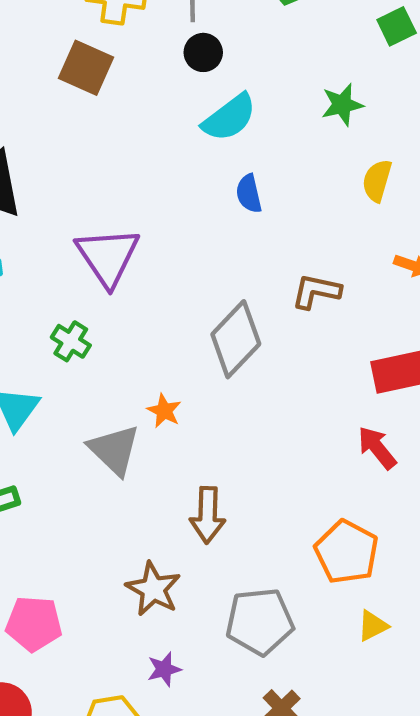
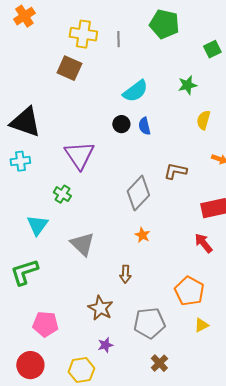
black circle: (203, 52) -> (121, 124), moved
orange star: (164, 411) -> (142, 235), moved
brown arrow: (208, 515) -> (125, 274), size x0.7

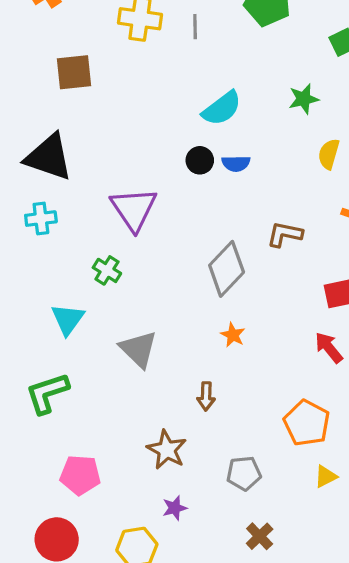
brown square: (69, 68) -> (74, 72), moved, turned -30
blue semicircle: (144, 126) -> (236, 163), turned -78
gray pentagon: (149, 323) -> (244, 473), size x0.7

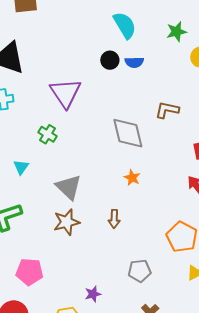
green star: (304, 99) -> (177, 32), moved
cyan semicircle: (222, 108) -> (125, 25), turned -84
gray diamond: (227, 269) -> (128, 133), turned -57
cyan triangle: (68, 319) -> (21, 167), size x0.7
brown star: (167, 450) -> (67, 222), moved, turned 30

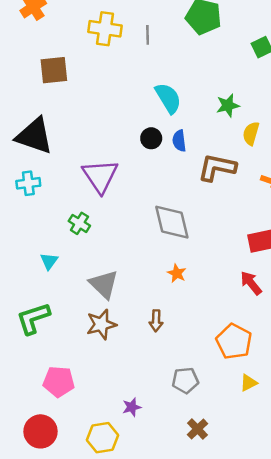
blue semicircle: (134, 62) -> (179, 141), turned 84
brown L-shape: (167, 110) -> (217, 167), moved, size x1.4

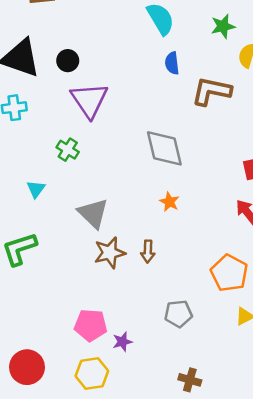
black circle: (151, 138) -> (68, 61), moved
brown star: (101, 324) -> (110, 253), moved
pink pentagon: (59, 382) -> (91, 325), moved
brown cross: (197, 429) -> (190, 380), moved, turned -30

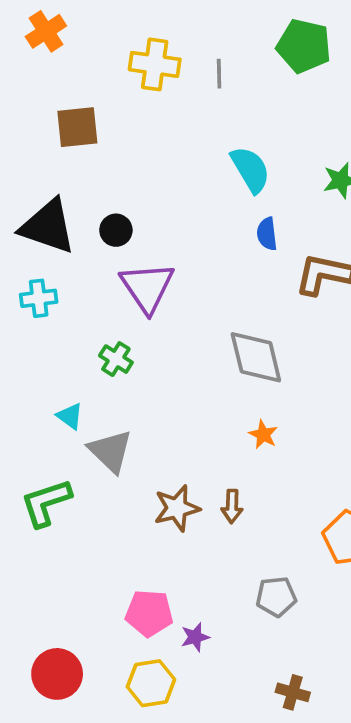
cyan triangle: (36, 189) -> (70, 416), turned -30
gray triangle: (93, 213) -> (110, 451), moved

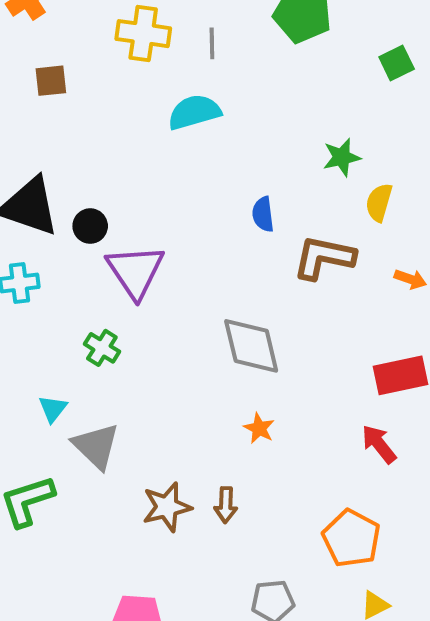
brown square: (77, 127) -> (51, 81), moved, size x0.7
cyan semicircle: (250, 169) -> (194, 112), moved, turned -75
black circle: (116, 230) -> (90, 226), moved
cyan triangle: (70, 416) -> (53, 409), turned 32

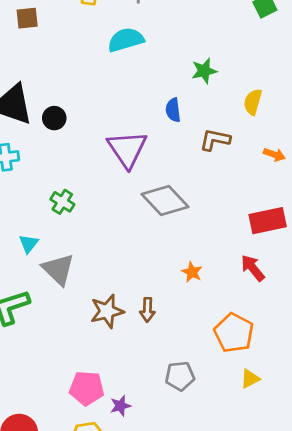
green star: (342, 157) -> (204, 71), moved
brown L-shape: (324, 257) -> (215, 140), size x0.7
purple triangle: (135, 271) -> (127, 149), moved
gray diamond: (251, 346) -> (165, 200), turned -30
orange star: (259, 428) -> (192, 272), moved

